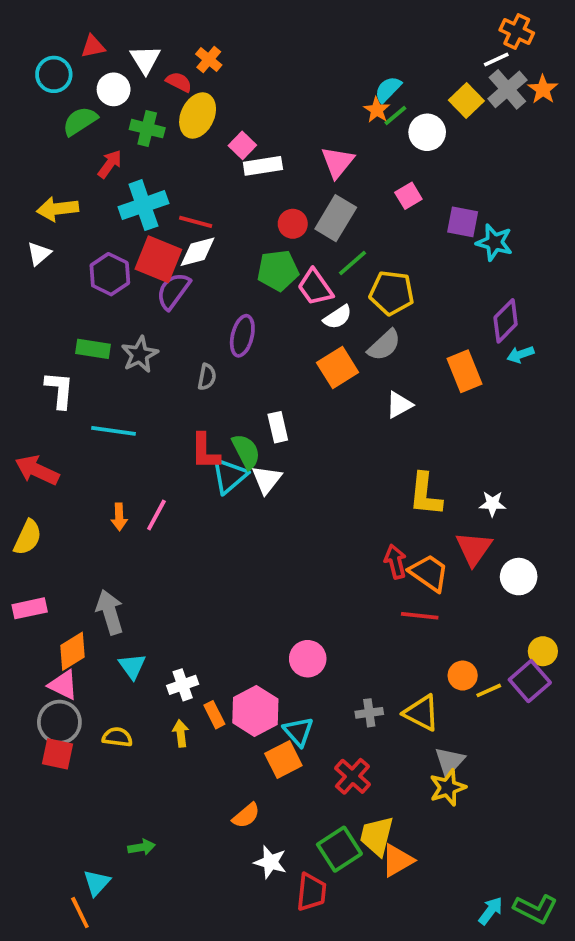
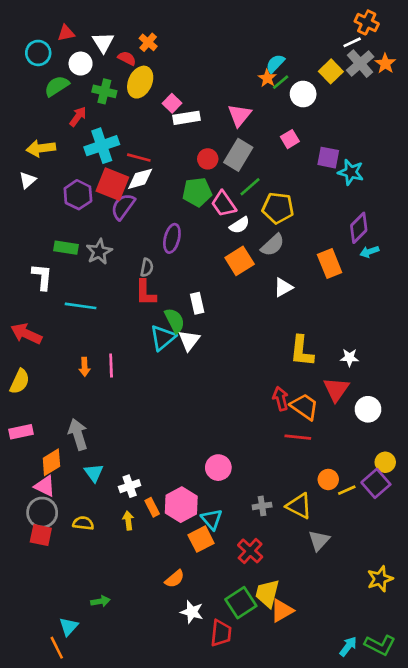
red L-shape: (205, 451) -> (145, 293), moved
pink line: (156, 515) -> (111, 366), turned -30
yellow star: (448, 788) -> (380, 579), moved

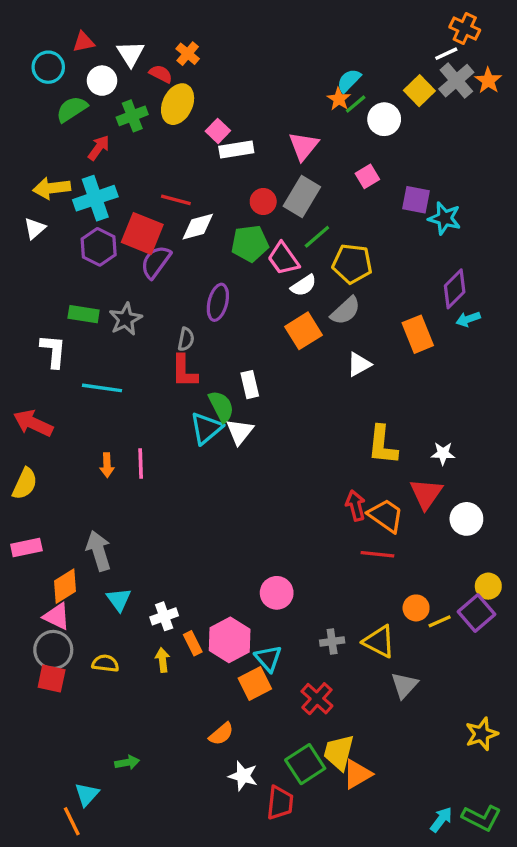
green cross: (104, 91) -> (132, 116), turned -35
cyan cross: (102, 146) -> (95, 198), moved
white diamond: (140, 179) -> (198, 227), moved

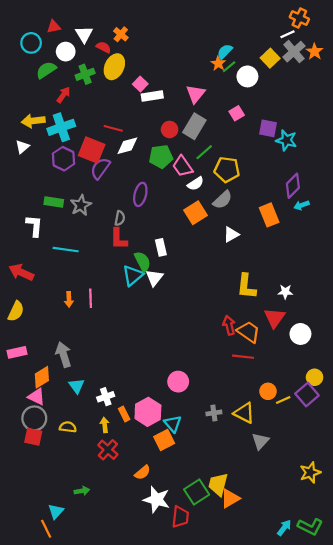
red cross: (317, 699) -> (108, 450), moved
white star: (243, 776) -> (157, 500), size x1.4

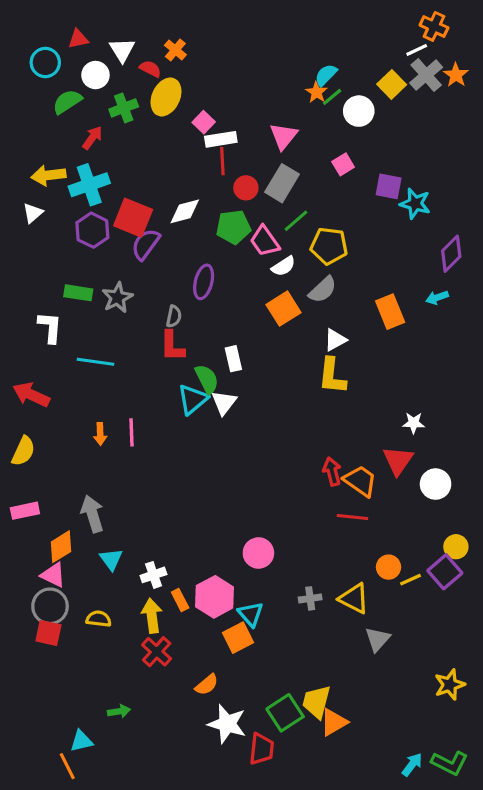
red line: (113, 128) -> (222, 161), moved, turned 72
purple diamond: (293, 186) -> (451, 254), moved
yellow L-shape: (246, 286) -> (332, 376), moved
yellow arrow: (105, 425) -> (152, 616), size x1.5
cyan triangle: (56, 511) -> (81, 741), turned 35

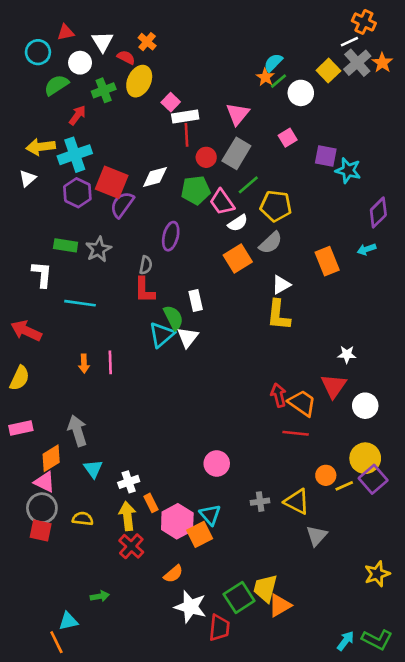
yellow circle: (456, 547) -> (365, 458), moved, size x1.5
pink hexagon: (215, 597) -> (177, 521), moved

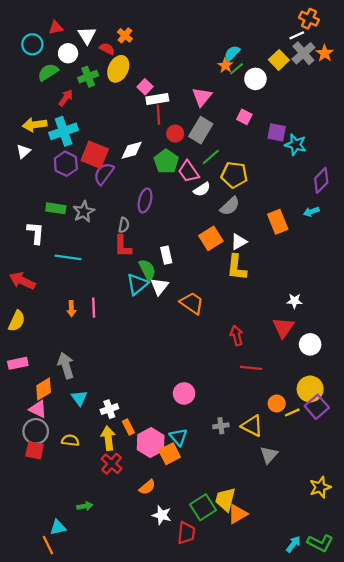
pink square: (288, 138) -> (244, 117), turned -32
green pentagon: (196, 190) -> (166, 161), turned -30
orange square: (238, 258) -> (211, 238), moved
orange trapezoid: (302, 403) -> (192, 303), moved
white star: (190, 607) -> (162, 515), size x0.7

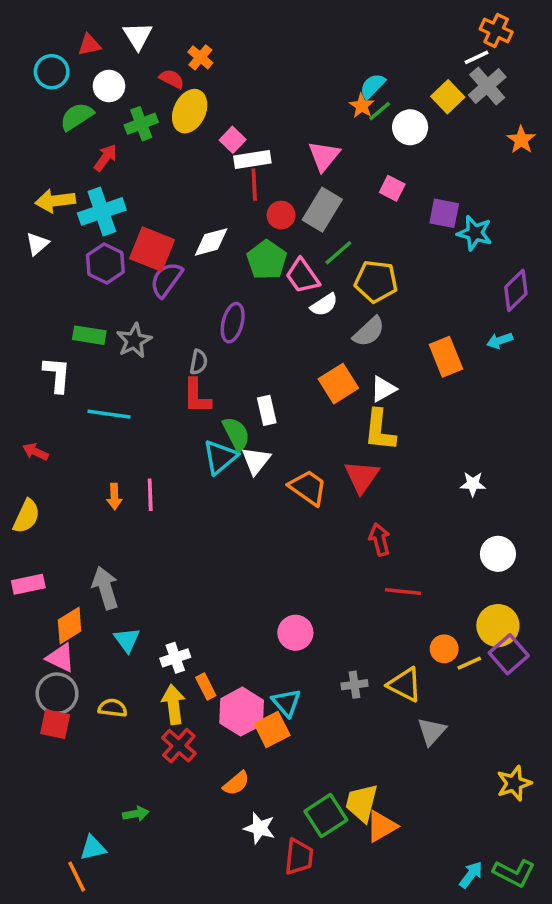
white triangle: (87, 35) -> (138, 36), moved
orange star: (325, 53) -> (521, 140), moved
red arrow: (22, 281) -> (35, 452), size x0.6
red triangle: (283, 328) -> (362, 477), moved

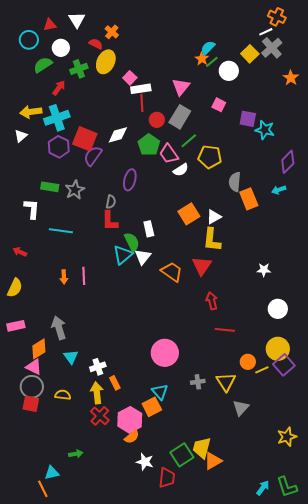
gray semicircle: (369, 332) -> (235, 182), moved, turned 138
pink circle: (295, 633) -> (165, 353), size x1.4
yellow triangle: (405, 685) -> (226, 382), turned 30
pink hexagon: (242, 712) -> (130, 420), moved
green L-shape: (514, 873) -> (287, 487), turned 45

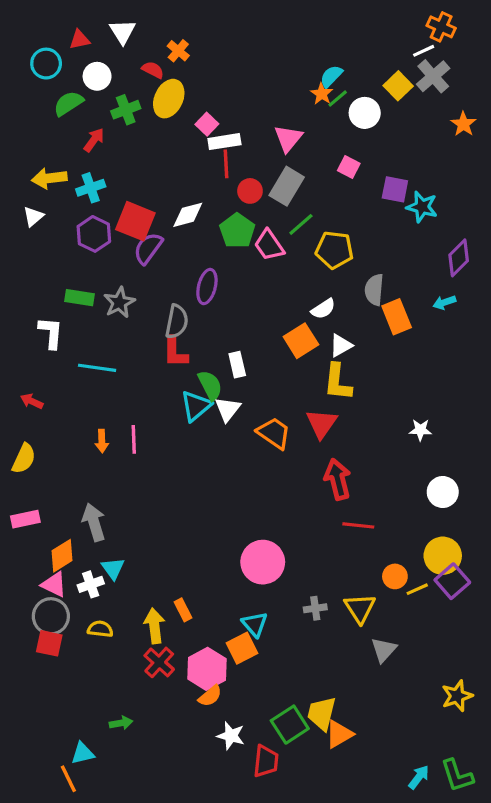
cyan cross: (57, 118) -> (91, 188), size x0.7
white semicircle: (181, 170) -> (323, 309), moved
gray semicircle: (111, 202) -> (177, 322), size x1.5
red arrow: (212, 301) -> (338, 479), size x1.4
white cross: (98, 367) -> (91, 584), moved

